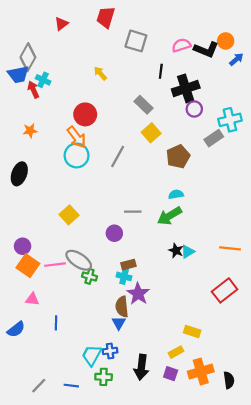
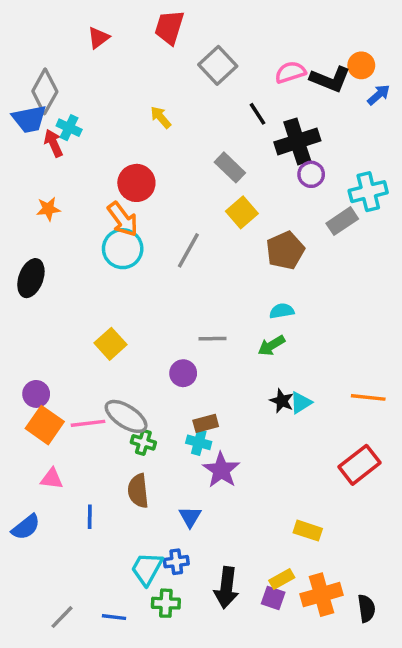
gray square: (136, 41) -> (218, 65), turned 30
black line: (161, 71) -> (258, 114), turned -40
green arrow: (169, 216) -> (271, 346), size x0.7
brown semicircle: (122, 307) -> (138, 491), moved
yellow rectangle: (176, 352) -> (282, 579), moved

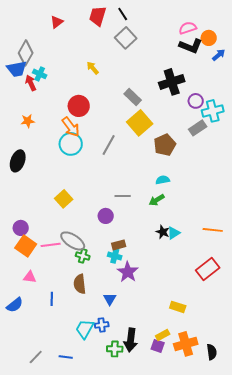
pink semicircle: (290, 72) -> (188, 28), moved
black line: (258, 114) -> (123, 14), moved
purple circle: (311, 174) -> (196, 101), moved
yellow square: (242, 212) -> (140, 123), size x1.4
green cross: (166, 603) -> (115, 349), moved

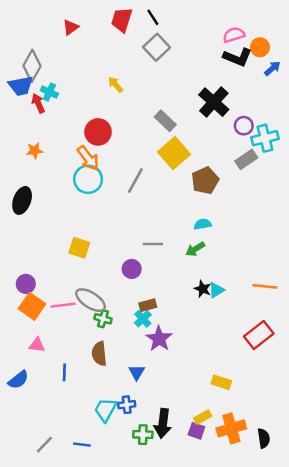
black cross: (172, 82) -> (214, 102), turned -30
yellow square: (64, 199) -> (79, 248), turned -30
cyan cross: (115, 256) -> (143, 319), turned 32

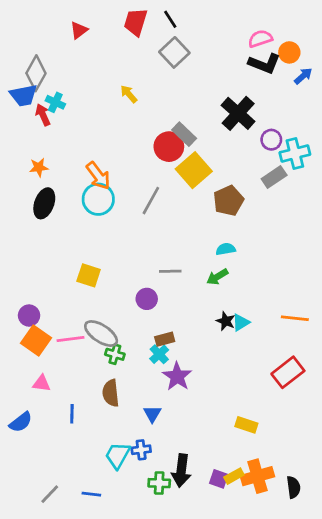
red circle: (98, 132) -> (169, 147), moved
black ellipse: (22, 200) -> (44, 203), moved
yellow rectangle: (203, 417) -> (234, 476), moved

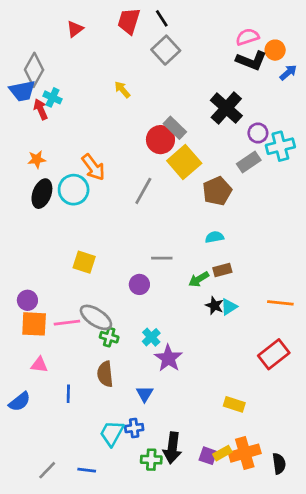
gray rectangle: (274, 177) -> (249, 162), moved
cyan circle: (98, 199) -> (74, 190), moved
green arrow: (217, 277) -> (199, 279), moved
brown rectangle: (165, 339) -> (222, 270), moved
orange square: (36, 340) -> (34, 324), turned -32

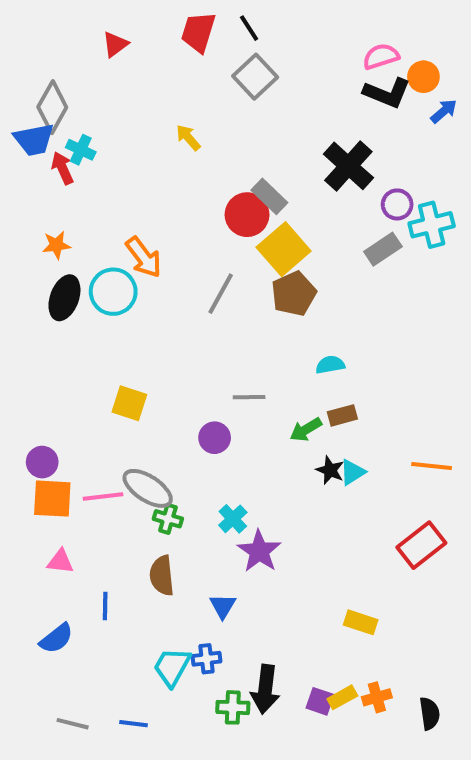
brown pentagon: (217, 191) -> (294, 294), moved
blue semicircle: (20, 402) -> (56, 638), moved
orange cross: (245, 453) -> (377, 697), size x0.6
gray line: (47, 470) -> (73, 724), turned 60

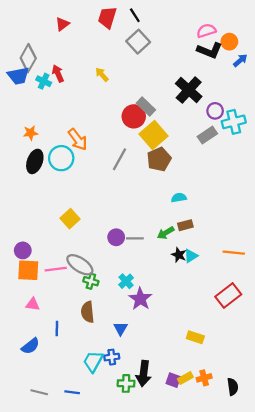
red arrow: (62, 168) -> (58, 74), moved
gray line: (249, 397) -> (135, 238), moved
yellow square: (129, 403) -> (70, 219), turned 30

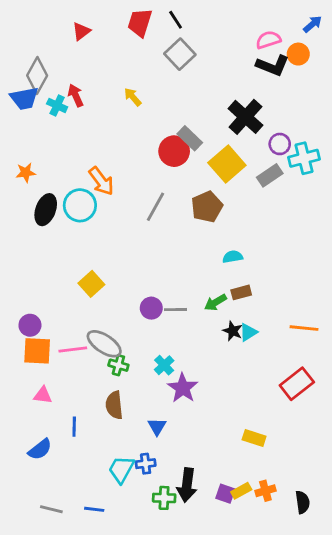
blue arrow: (240, 60) -> (313, 24), moved
orange star: (30, 133) -> (26, 173), moved
yellow square: (154, 135) -> (227, 164), moved

